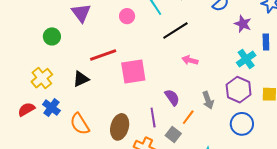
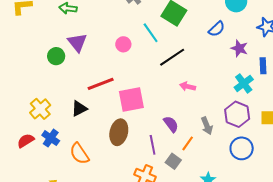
green circle: (52, 36) -> (56, 56), moved
brown ellipse: (120, 127) -> (119, 132), moved

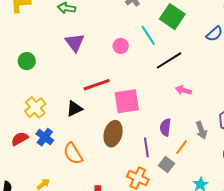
green circle: (56, 56) -> (27, 61), moved
purple semicircle: (171, 124) -> (165, 127), turned -138

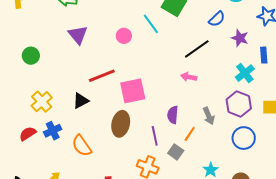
black line: (169, 60) -> (197, 49), moved
blue cross: (45, 137) -> (53, 131), turned 30

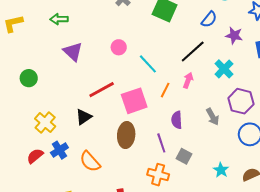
cyan line: (151, 24) -> (148, 64), moved
cyan cross: (245, 73) -> (224, 69), moved
pink arrow: (189, 77) -> (188, 80), turned 105
orange line: (190, 134) -> (165, 90), moved

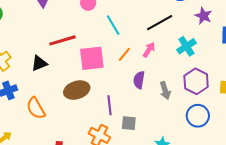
purple semicircle: (177, 120) -> (139, 80), moved
brown ellipse: (126, 135) -> (77, 90), turned 55
gray square: (184, 156) -> (129, 123), turned -35

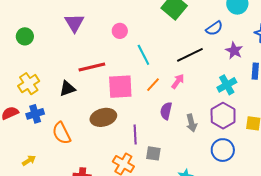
cyan cross: (186, 46) -> (227, 85), moved

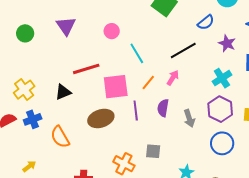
green circle: (25, 36) -> (25, 33), moved
purple line: (135, 134) -> (136, 111), moved

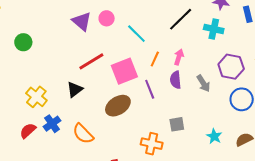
purple triangle: (66, 26) -> (82, 21), moved
pink arrow: (173, 78) -> (179, 57), moved
cyan cross: (222, 78) -> (214, 29), moved, turned -30

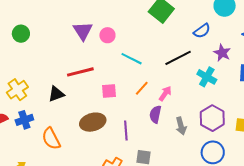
cyan line: (136, 34) -> (132, 59), turned -35
pink square: (124, 71) -> (109, 91), size x0.6
purple line: (150, 89) -> (126, 131), moved

